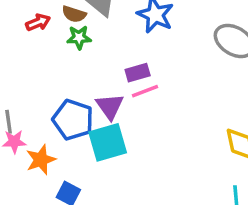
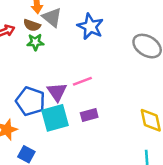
purple rectangle: (138, 73) -> (89, 115), moved

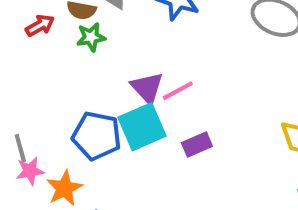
purple triangle: (57, 92) -> (147, 88), moved
cyan square: (55, 118) -> (142, 127), moved

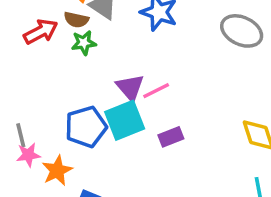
red arrow: (40, 26) -> (41, 32), size x1.4
blue pentagon: (97, 136) -> (86, 127), turned -30

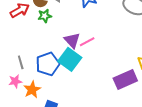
cyan square: (125, 120) -> (70, 59), turned -30
gray line: (21, 135) -> (21, 62), moved
purple rectangle: (171, 137) -> (125, 80), moved, size x1.6

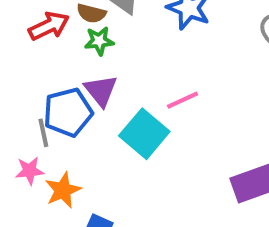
purple triangle: (72, 40) -> (101, 91), moved
blue pentagon: (48, 64) -> (68, 112), moved

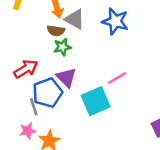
red arrow: (49, 26) -> (26, 69), moved
cyan square: (144, 134) -> (96, 101), turned 32

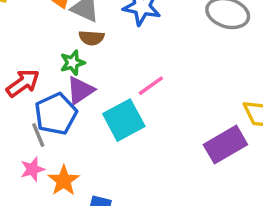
brown semicircle: (56, 31) -> (92, 38), moved
green star: (62, 47) -> (72, 63), moved
purple triangle: (66, 77) -> (80, 90), turned 45

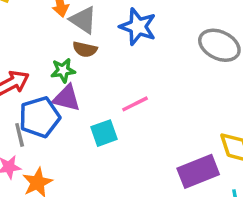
purple triangle: (80, 90) -> (67, 98), turned 40
cyan square: (124, 120) -> (104, 133), size x0.7

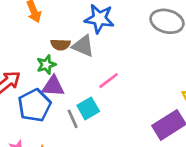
gray triangle: (83, 20) -> (83, 46), moved
gray line: (20, 135) -> (73, 119), moved

